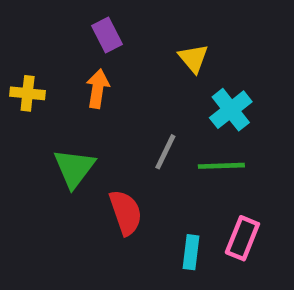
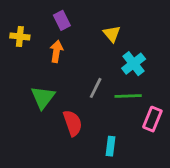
yellow cross: (28, 93) -> (20, 37), moved
pink rectangle: (242, 238) -> (152, 119), moved

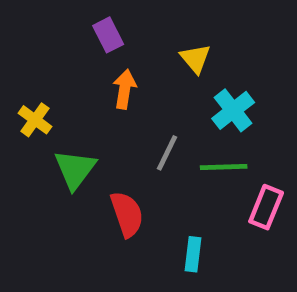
yellow cross: (20, 37) -> (35, 120), moved, turned 30
orange arrow: (56, 51) -> (125, 89), moved

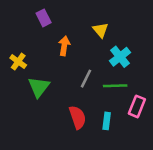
purple rectangle: (108, 35) -> (44, 18), moved
red semicircle: (127, 214) -> (78, 117), moved
cyan rectangle: (193, 254) -> (107, 121), moved

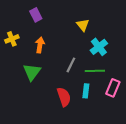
orange arrow: (64, 46) -> (40, 45), moved
yellow cross: (18, 62) -> (12, 39), moved, turned 32
cyan rectangle: (107, 121) -> (86, 91), moved

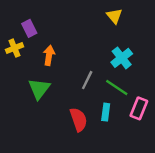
purple rectangle: (36, 15) -> (29, 28), moved
yellow triangle: (83, 25) -> (114, 16), moved
green line: (95, 71) -> (117, 87), turned 36

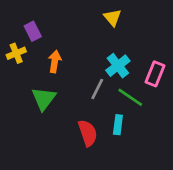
yellow triangle: (114, 16) -> (112, 18), moved
cyan cross: (122, 58) -> (118, 66), moved
pink rectangle: (139, 108) -> (155, 74), moved

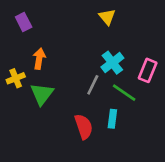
purple rectangle: (33, 31) -> (24, 22), moved
yellow cross: (16, 53) -> (16, 78), moved
orange arrow: (55, 62) -> (39, 59), moved

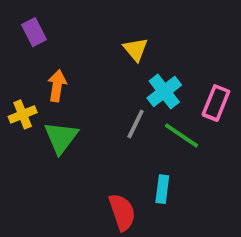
yellow triangle: (107, 17) -> (136, 49), moved
cyan rectangle: (112, 119) -> (162, 189), moved
red semicircle: (84, 127) -> (122, 212), moved

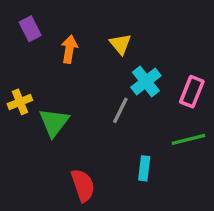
orange arrow: (57, 86) -> (69, 49), moved
green line: (181, 136) -> (188, 139), moved, turned -48
red semicircle: (122, 212) -> (83, 185), moved

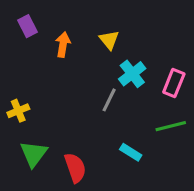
yellow cross: (20, 102) -> (18, 111), moved
green triangle: (54, 122) -> (34, 154), moved
cyan rectangle: (144, 168) -> (131, 152), turned -65

